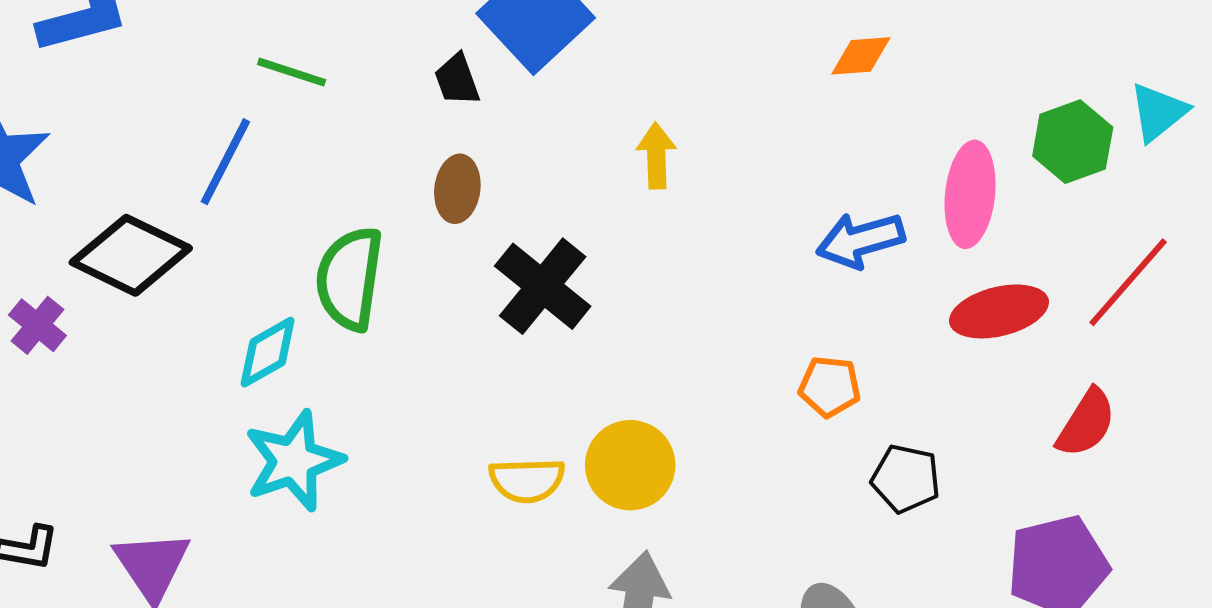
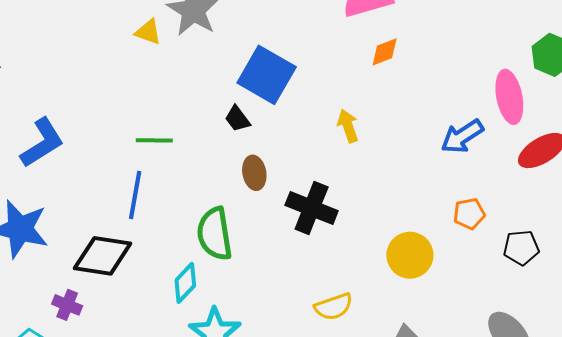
orange diamond: (861, 56) -> (385, 52), moved
yellow circle: (630, 465) -> (410, 255), moved

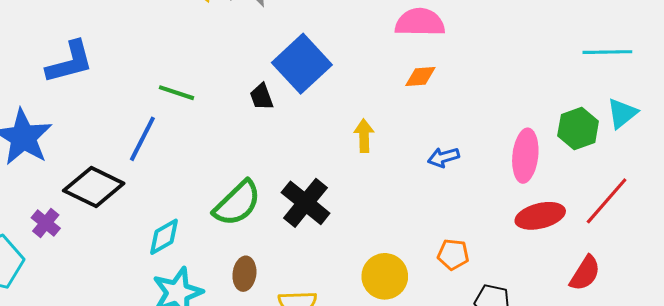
blue arrow: (462, 136) -> (444, 157), moved, size x0.7
brown ellipse: (254, 173) -> (244, 274), moved
green semicircle: (215, 234) -> (237, 203), moved, turned -142

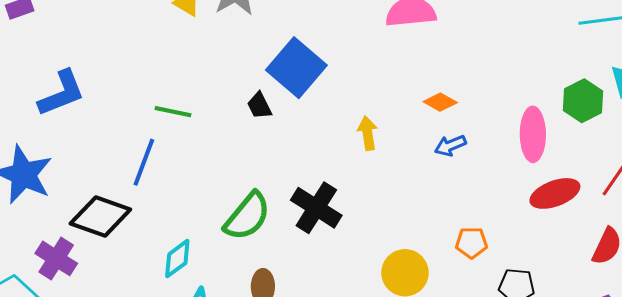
orange diamond: (420, 76) -> (440, 102), moved, turned 40
purple cross: (46, 223) -> (56, 258), size x1.4

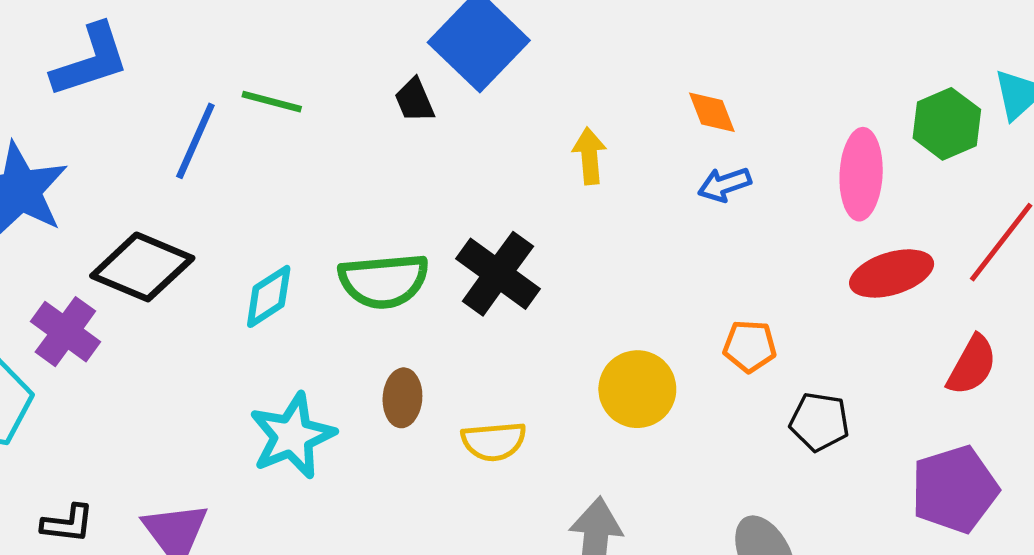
orange diamond: (440, 102) -> (712, 112), turned 36
blue line: (144, 162) -> (195, 141), moved
green semicircle: (247, 216) -> (384, 281), turned 42
cyan diamond: (177, 259) -> (269, 296), moved

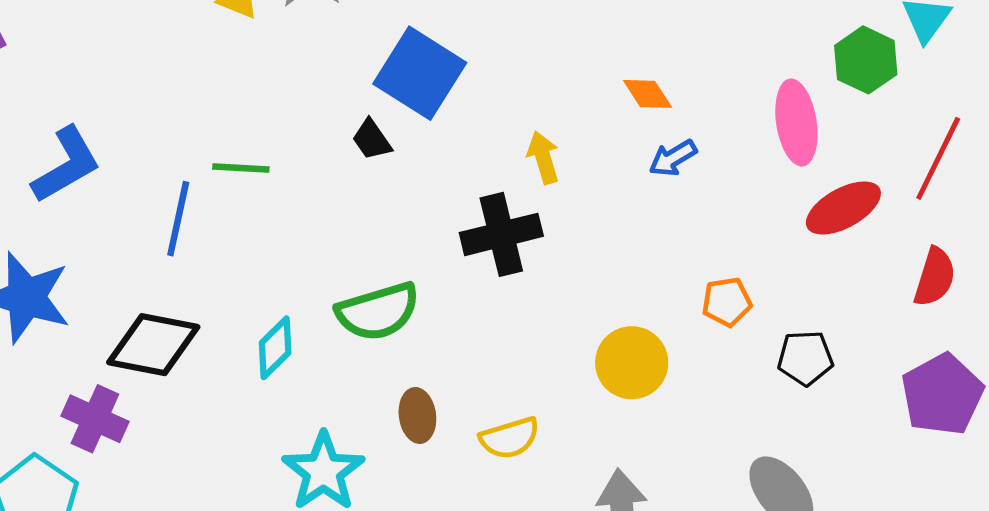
black cross: (498, 274) -> (501, 234), moved, turned -38

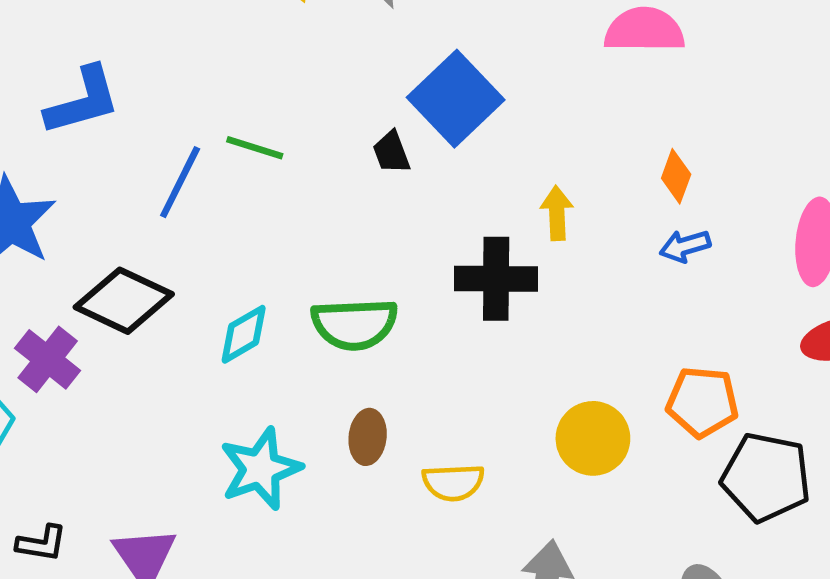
orange diamond: (648, 94) -> (676, 176), turned 39
orange pentagon: (727, 302) -> (702, 402), size x1.4
black pentagon: (805, 358) -> (766, 477), size x1.6

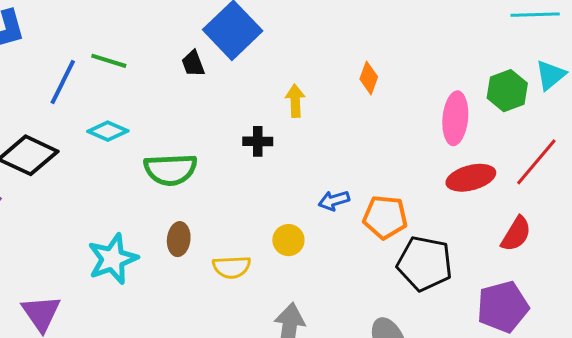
blue arrow: (685, 246) -> (334, 201), moved
black cross: (496, 279) -> (258, 141), size x0.6
cyan diamond: (244, 334) -> (108, 131), moved, turned 54
yellow circle: (593, 438) -> (288, 240), moved, size x0.7

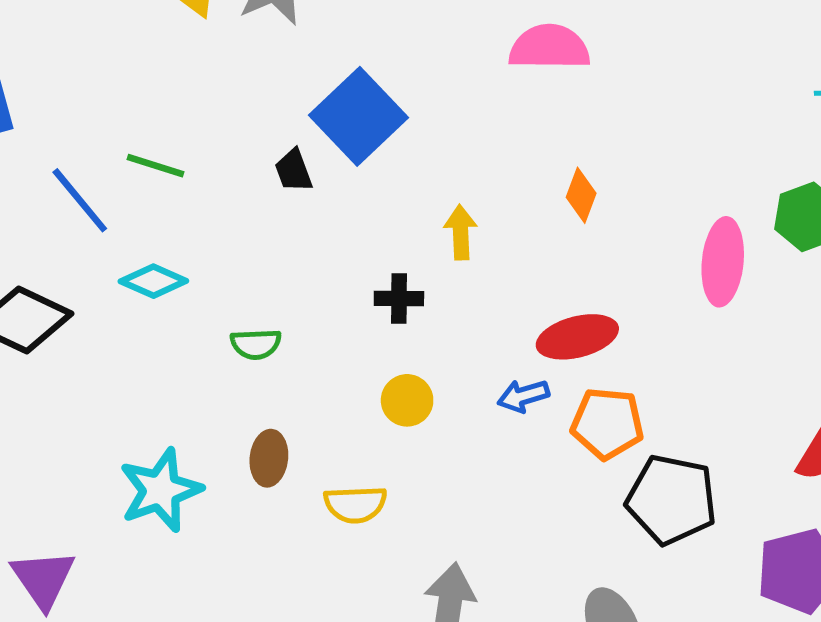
blue line: (63, 82) -> (80, 200), turned -66
green semicircle: (170, 169) -> (256, 344), size x0.6
red ellipse: (471, 178) -> (577, 337), moved
yellow circle: (288, 240) -> (407, 400), moved

